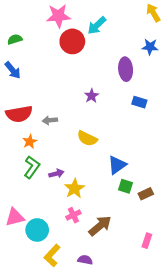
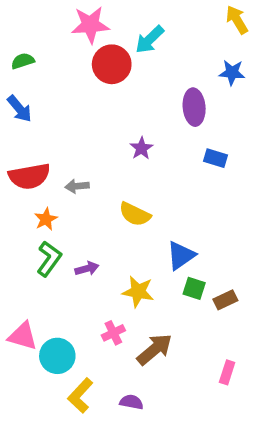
yellow star: (74, 188) -> (138, 292), moved, turned -30
pink triangle: (15, 217) -> (23, 336), turned 30

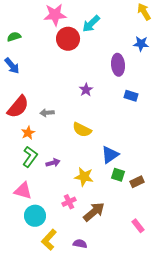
red semicircle: (29, 176) -> (18, 107), turned -40
pink triangle: (23, 336) -> (23, 191), moved
pink rectangle: (227, 372) -> (138, 226), turned -56

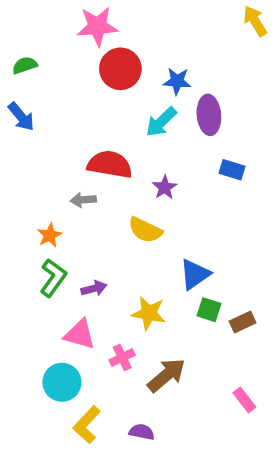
cyan arrow: (91, 24) -> (161, 122), moved
blue star: (141, 44) -> (177, 81), moved
purple star: (86, 90) -> (165, 187), moved
red semicircle: (18, 107) -> (110, 164), moved, turned -120
pink triangle: (23, 191) -> (80, 334), moved

